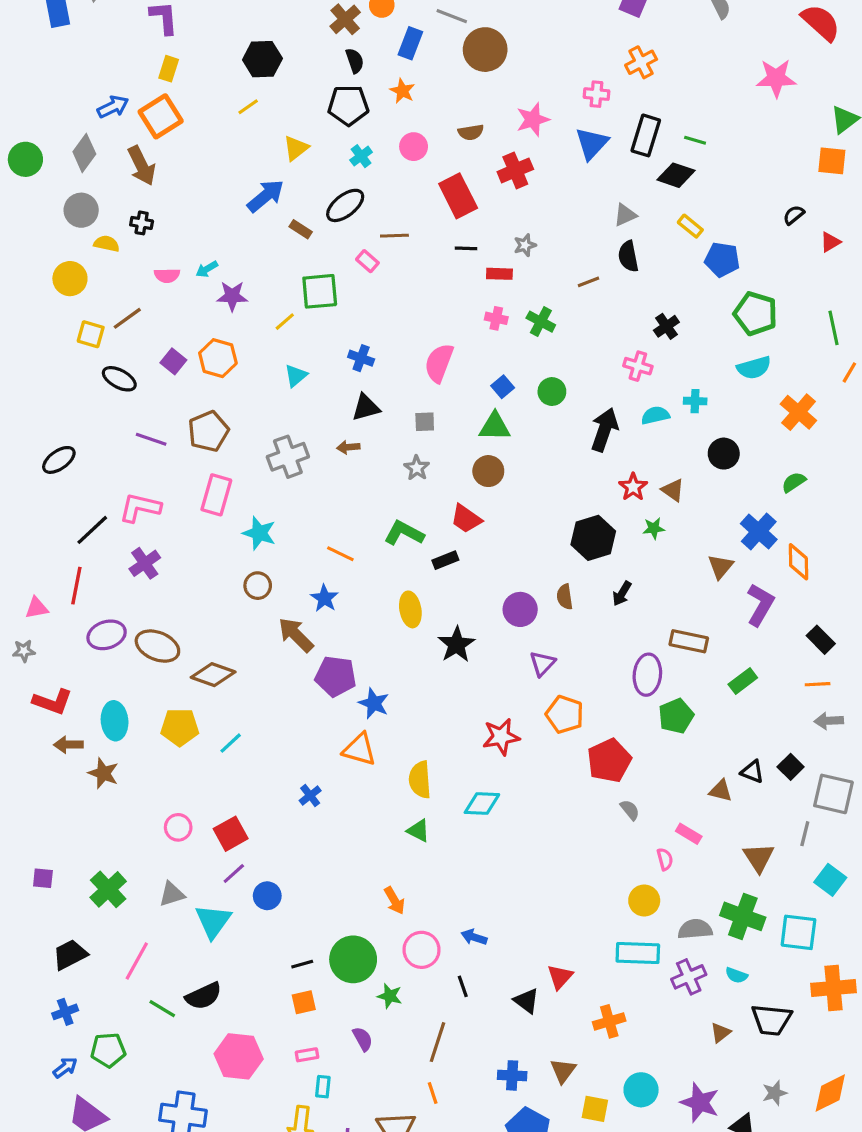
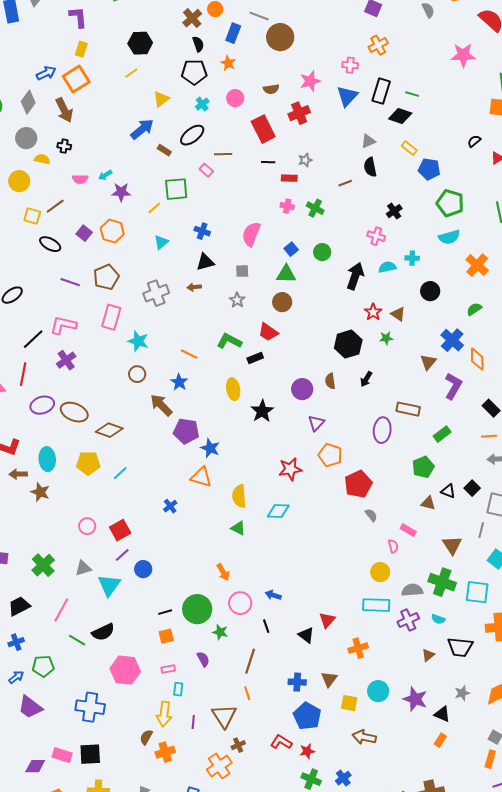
green pentagon: (676, 716) -> (423, 467), moved

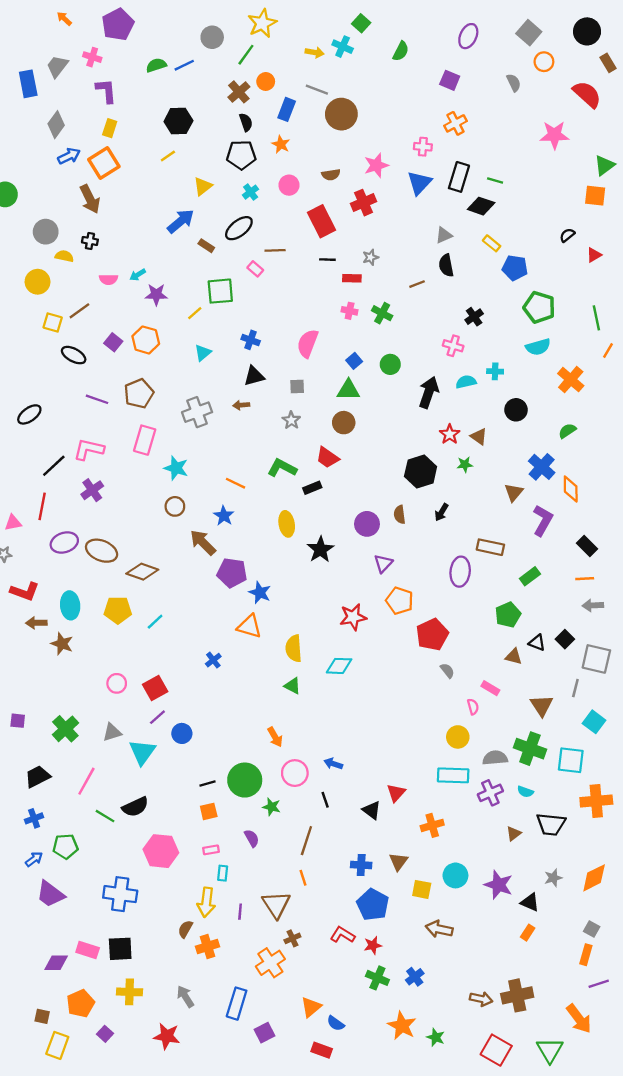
gray diamond: (28, 102) -> (56, 125), moved

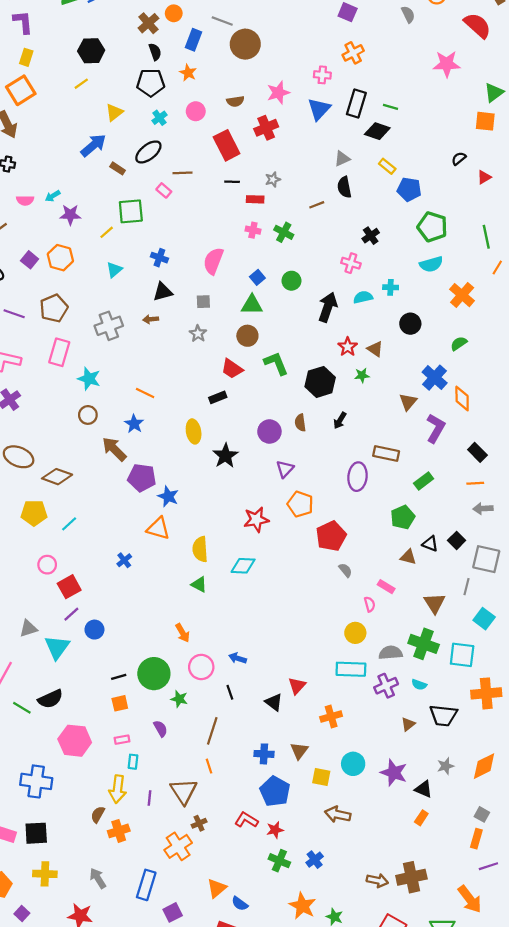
green L-shape: (282, 468) -> (276, 363), moved, turned 40
pink circle: (117, 683) -> (47, 565), moved

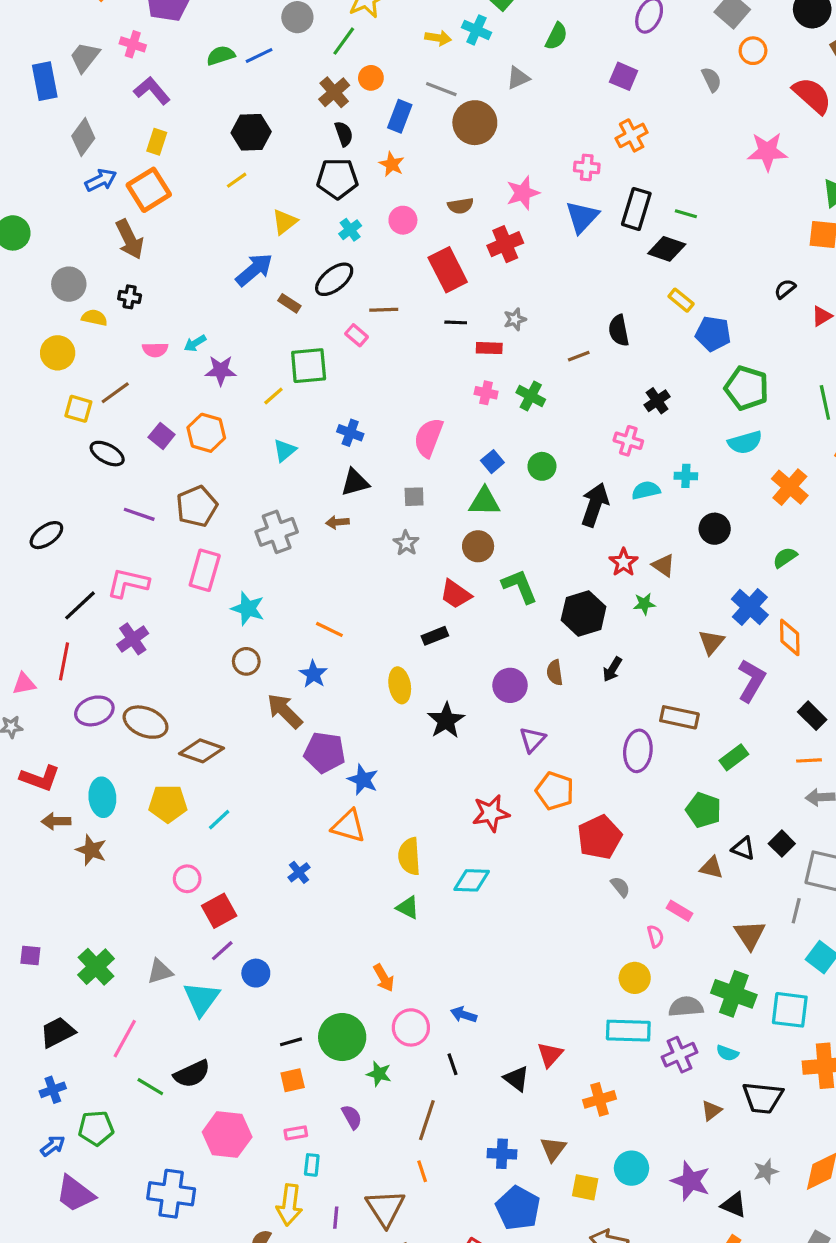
purple L-shape: (23, 22) -> (152, 91), turned -35
gray triangle: (342, 159) -> (518, 78), moved
green pentagon: (403, 517) -> (703, 810), turned -30

